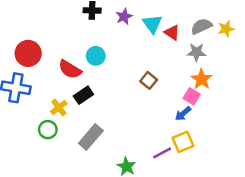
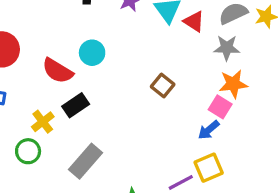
orange star: (201, 79) -> (233, 84), turned 30

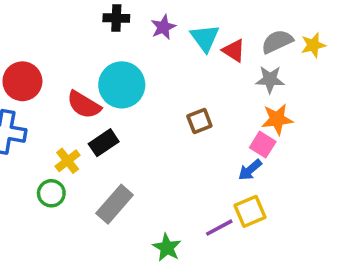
cyan circle: (92, 53) -> (122, 85), size x1.6
brown square: (163, 86) -> (199, 121), turned 30

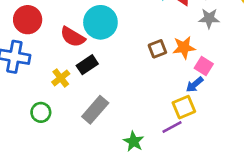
orange star: (277, 119) -> (184, 47), moved
green circle: (51, 193) -> (41, 112), moved
yellow square: (250, 211) -> (184, 107), moved

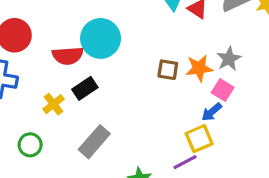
gray star: (209, 18) -> (229, 59), moved, turned -30
red semicircle: (73, 37) -> (68, 56), turned -35
brown square: (157, 49) -> (168, 70), turned 30

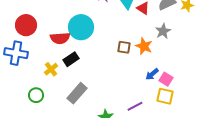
gray star: (229, 59) -> (163, 31), moved
orange star: (199, 68) -> (144, 46), turned 30
pink square: (223, 90) -> (166, 79), moved
yellow square: (199, 139) -> (165, 96), moved, turned 36

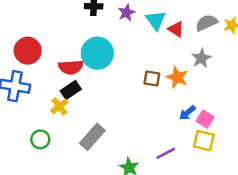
black rectangle: (71, 59) -> (71, 90), moved

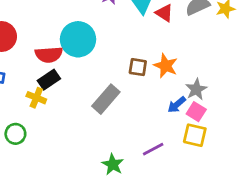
gray star: (201, 58) -> (196, 89), moved
yellow cross: (59, 106) -> (36, 98), turned -30
gray rectangle: (92, 137) -> (106, 99), moved

